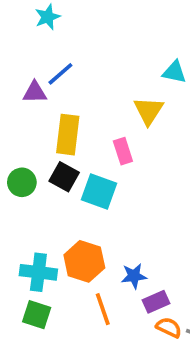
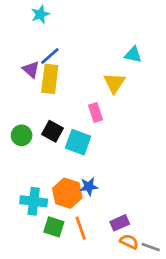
purple triangle: (35, 92) -> (31, 69), turned 42
yellow rectangle: (68, 135) -> (50, 79), moved
blue star: (134, 276) -> (89, 186), moved
green square: (37, 315) -> (54, 227), moved

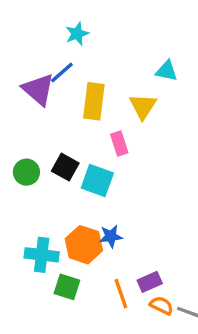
cyan star: (40, 14) -> (77, 34), moved
purple triangle: (31, 69) -> (38, 89), size x1.5
yellow rectangle: (50, 79) -> (94, 101), moved
orange line: (81, 228) -> (121, 294), moved

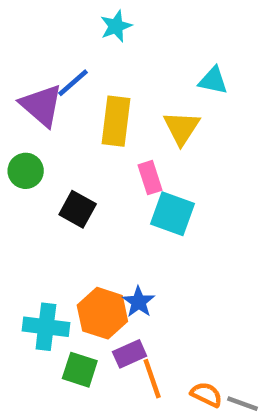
cyan star: (77, 34) -> (116, 26), moved
green circle: (26, 172) -> (26, 171), moved
cyan square: (97, 181) -> (173, 214), moved
blue star: (111, 236) -> (139, 302), turned -30
purple rectangle: (150, 282) -> (130, 354), moved

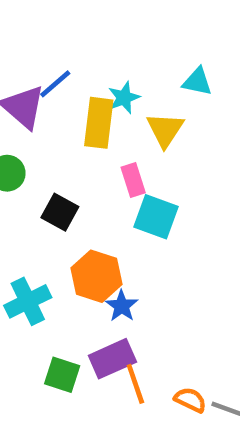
cyan star: (116, 26) -> (124, 98), moved
orange hexagon: (102, 313) -> (96, 276), moved
cyan cross: (46, 327) -> (28, 301), moved, turned -33
purple rectangle: (130, 354) -> (112, 359), size x1.4

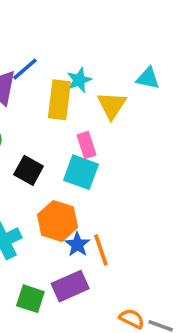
cyan triangle: (197, 82) -> (148, 78), moved
cyan square: (156, 217) -> (81, 172), moved
orange line: (135, 384) -> (101, 250), moved

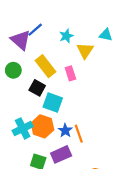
yellow rectangle: (59, 100) -> (46, 66), moved, turned -45
cyan square: (81, 172) -> (53, 102), moved
orange hexagon: (58, 221) -> (42, 126), moved

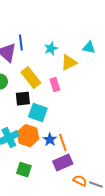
blue line: (35, 30) -> (21, 43), turned -56
yellow triangle: (85, 51) -> (69, 63), turned 30
black square: (37, 88) -> (23, 99), turned -35
purple rectangle: (61, 154) -> (63, 163), moved

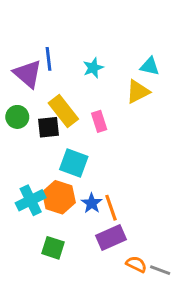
yellow triangle: (69, 63) -> (138, 92), moved
black square: (23, 99) -> (49, 127), moved

